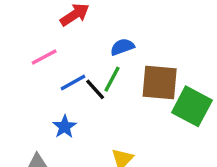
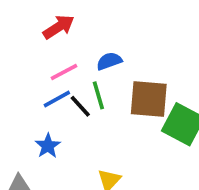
pink line: (44, 57) -> (64, 72), moved
green line: (112, 79) -> (98, 95), turned -44

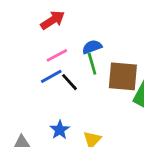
green line: (98, 95) -> (92, 64), moved
blue star: (48, 146) -> (60, 130), moved

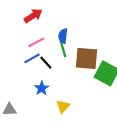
blue semicircle: (92, 47) -> (63, 36), turned -64
blue star: (60, 130) -> (42, 88), moved

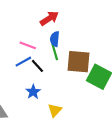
red arrow: (33, 16) -> (49, 18), moved
pink line: (36, 42) -> (28, 45), turned 49

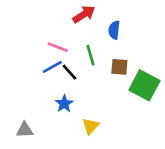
blue semicircle: (55, 39) -> (114, 30), moved
brown square: (79, 62) -> (119, 67), size x0.6

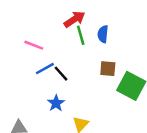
pink line: (58, 47) -> (34, 45), moved
green line: (90, 55) -> (81, 35), moved

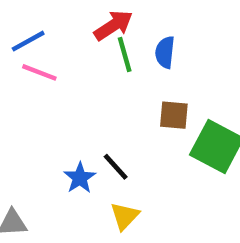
blue line: (45, 69) -> (28, 41), moved
black line: (61, 74) -> (116, 167), moved

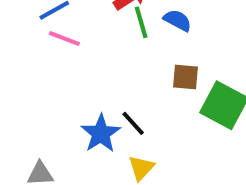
blue semicircle: (165, 52) -> (178, 20), turned 112
blue star: (80, 178) -> (101, 133), size x1.4

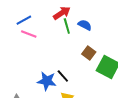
brown square: (186, 77) -> (89, 53), turned 32
blue star: (101, 133) -> (47, 81), turned -30

